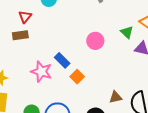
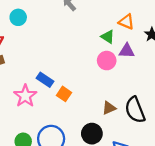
pink circle: (95, 41) -> (107, 61), moved
pink star: (41, 72) -> (25, 96), turned 30

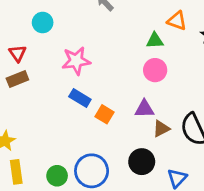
green triangle: (108, 37) -> (155, 41), turned -32
purple triangle: (127, 51) -> (144, 109), moved
pink star: (25, 96) -> (76, 61), moved, turned 30

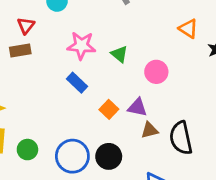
green triangle: (155, 41) -> (119, 54), moved, turned 30
orange square: (105, 114) -> (109, 109), moved
black circle: (142, 162) -> (109, 156), moved
green circle: (57, 176) -> (27, 150), moved

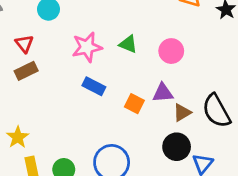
black circle: (109, 156) -> (177, 147), moved

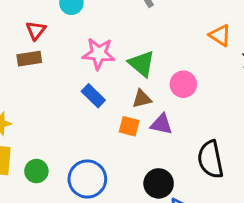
green triangle: (128, 44) -> (142, 64), size x1.4
orange square: (134, 104) -> (129, 126), turned -30
brown triangle: (182, 113) -> (142, 99), moved

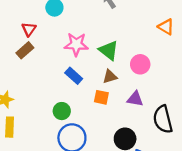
brown rectangle: (29, 59) -> (25, 50), turned -30
purple triangle: (161, 124) -> (135, 99), moved
green circle: (36, 171) -> (62, 111), moved

